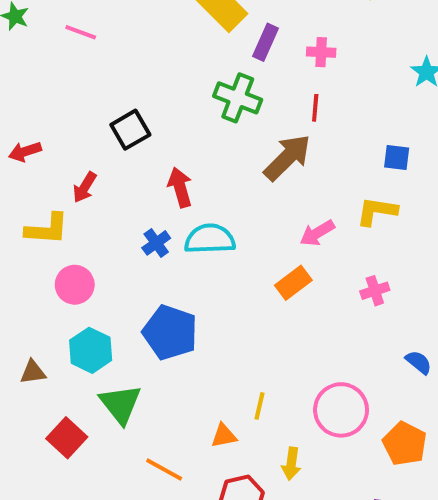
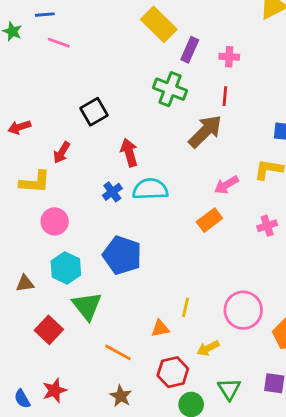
yellow arrow: (291, 464) -> (208, 348), turned 55

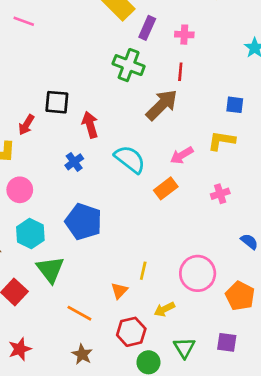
black square: (94, 112) -> (57, 102), moved, turned 35
cyan semicircle: (150, 189) -> (130, 159), moved, turned 40
orange triangle: (160, 328) -> (119, 291), turned -36

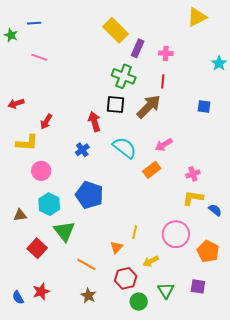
pink line: (24, 21) -> (39, 57), moved
black square: (57, 102) -> (116, 105), moved
yellow L-shape: (221, 141) -> (193, 198), moved

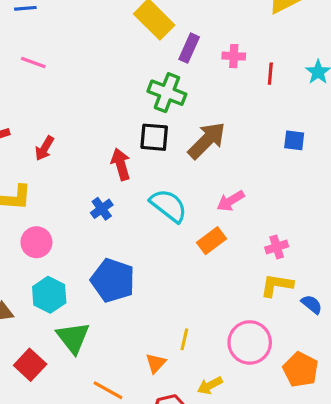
red line: (163, 81) -> (270, 74), moved
red arrow: (46, 122) -> (44, 148), moved

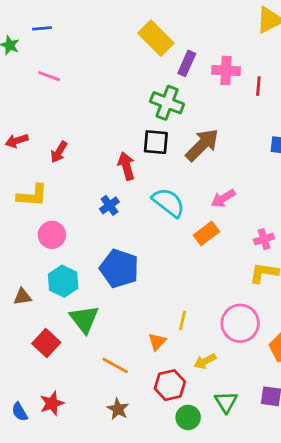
pink cross: (234, 56) -> (226, 71), size x1.4

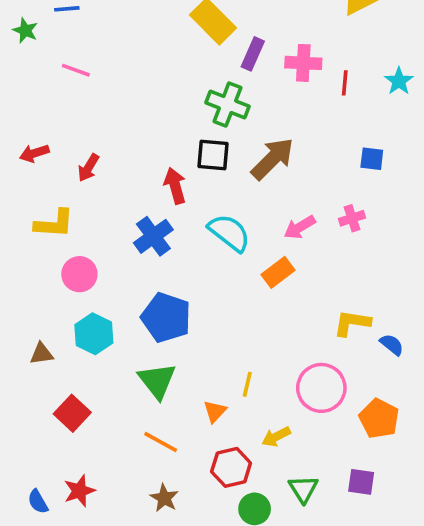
blue cross: (109, 205) -> (153, 236), size x1.5
pink cross: (264, 239) -> (352, 218), moved
green triangle: (84, 319) -> (157, 381), moved

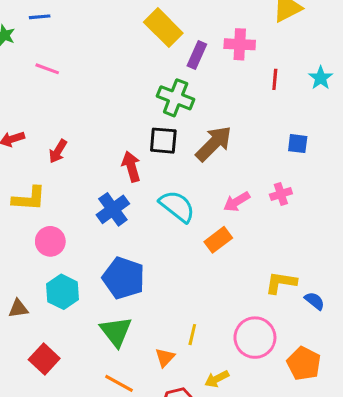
pink cross: (303, 63) -> (240, 44), moved

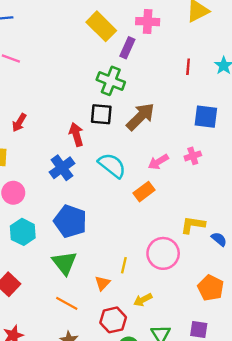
pink cross: (240, 44) -> (148, 22), moved
blue square: (298, 144) -> (206, 117), size x1.5
pink circle: (255, 338) -> (163, 253), moved

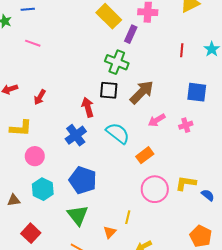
pink arrow: (158, 162) -> (157, 120), moved
pink circle: (163, 253) -> (155, 189), moved

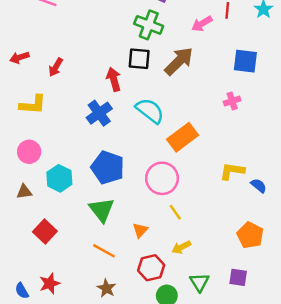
pink arrow: (157, 120) -> (202, 24), moved
orange rectangle: (145, 155) -> (183, 137), size x1.4
pink circle: (35, 156) -> (29, 152), moved
pink circle: (155, 189) -> (162, 178), moved
yellow line: (128, 217) -> (175, 212), moved, turned -48

